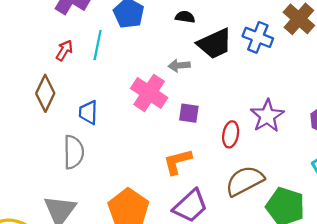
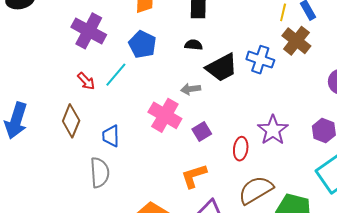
cyan line: (98, 45) -> (116, 75), turned 32
red arrow: (64, 50) -> (86, 81), turned 108
purple square: (189, 113) -> (202, 132), turned -36

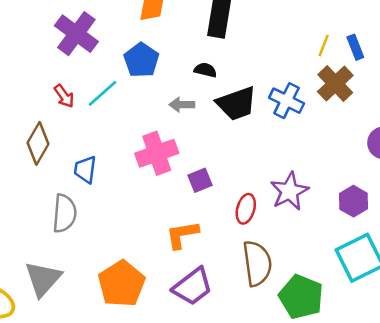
gray arrow: (191, 89) -> (182, 105), moved
pink cross: (165, 115) -> (157, 153), turned 32
brown semicircle: (256, 190) -> (257, 263), turned 105

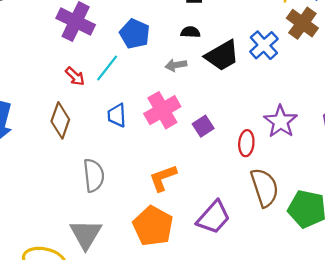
blue cross: (287, 101) -> (264, 45), turned 32
blue trapezoid: (85, 169) -> (117, 115), moved
orange L-shape: (182, 235) -> (163, 178), moved

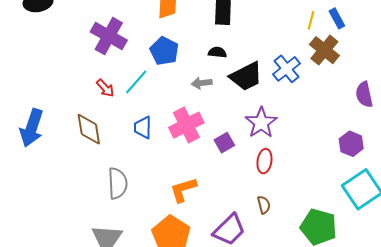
brown diamond: (60, 120) -> (89, 129), turned -32
purple star: (281, 121) -> (261, 123), moved
brown semicircle: (265, 188) -> (264, 205), moved, size x0.5

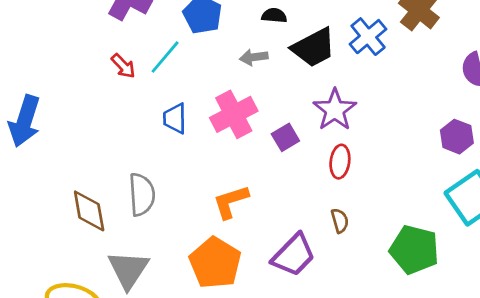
brown diamond: (89, 129) -> (89, 211), moved

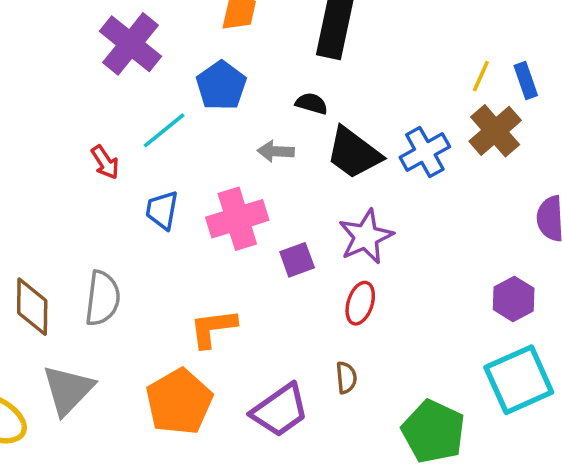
black trapezoid: (314, 47) -> (354, 153), turned 54
red arrow: (123, 66) -> (105, 162), moved

